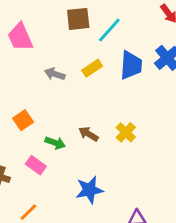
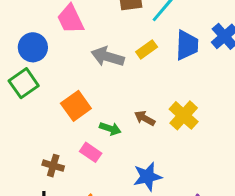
gray arrow: (55, 74) -> (108, 57), size x1.5
orange square: (23, 120) -> (76, 106), size x1.4
yellow cross: (126, 132) -> (184, 115), size x1.4

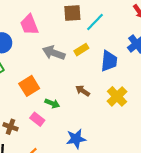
blue trapezoid: (187, 45) -> (109, 61), moved
yellow cross: (184, 115) -> (117, 96), moved
brown arrow: (145, 118) -> (83, 91), moved

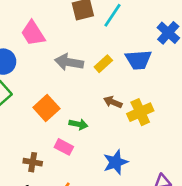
yellow rectangle: (81, 50) -> (103, 64), moved
blue trapezoid: (109, 61) -> (138, 60), turned 90
yellow cross: (117, 96) -> (140, 112), moved, turned 30

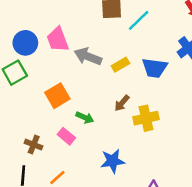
pink trapezoid: (33, 33) -> (58, 40), moved
brown arrow: (113, 102) -> (122, 103), turned -84

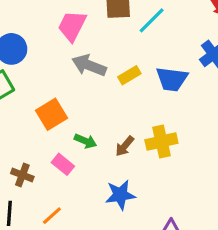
pink trapezoid: (58, 40) -> (72, 26), moved, turned 48
brown arrow: (122, 103) -> (125, 146), moved

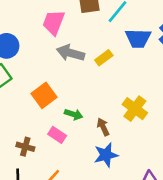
blue trapezoid: (172, 79) -> (138, 38), moved
yellow cross: (161, 141) -> (135, 109), turned -35
brown arrow: (125, 146) -> (103, 127), moved, turned 120

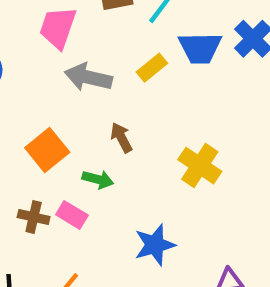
yellow rectangle: (104, 58) -> (152, 68), moved
brown arrow: (103, 127) -> (121, 138), moved
brown cross: (25, 147) -> (34, 217), moved

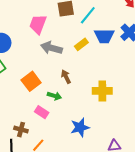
yellow cross: (200, 166) -> (102, 91), turned -36
brown cross: (34, 217) -> (21, 130), moved

